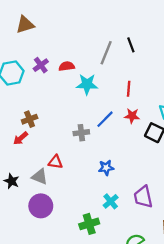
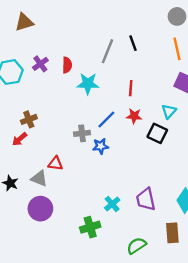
red semicircle: (67, 66) -> (67, 65), turned 98
blue star: (106, 168) -> (101, 146), moved

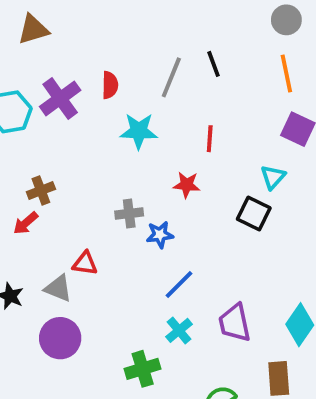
purple cross: (40, 64) -> (60, 98), size x1.5
red semicircle: (67, 65) -> (110, 85), moved
red star: (134, 116) -> (187, 185), moved
blue line: (106, 119) -> (179, 284), moved

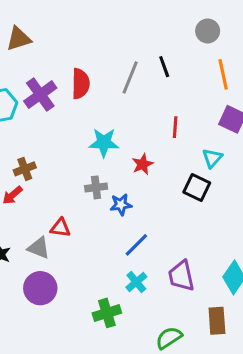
gray circle: (286, 20) -> (208, 31), moved
red semicircle: (110, 85) -> (81, 84), size x1.4
cyan star: (139, 131) -> (104, 143), moved
red line: (210, 139) -> (175, 127), moved
red star: (187, 185) -> (143, 164), turned -30

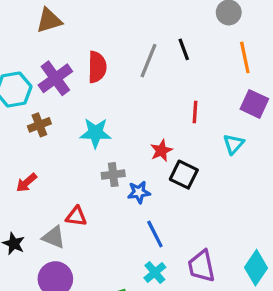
brown triangle: (19, 39) -> (49, 20), moved
cyan star: (104, 143) -> (96, 133), moved
brown cross: (25, 169) -> (39, 125), moved
black square: (197, 187) -> (184, 175), moved
blue line: (136, 245) -> (155, 234), turned -72

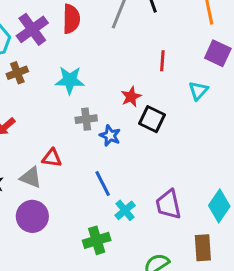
blue star: (139, 192) -> (110, 136), turned 30
blue line: (155, 234) -> (103, 183), moved

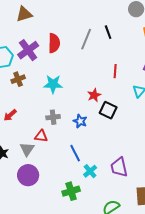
gray cross: (86, 119) -> (53, 117), moved
gray triangle: (31, 177) -> (27, 149), turned 42

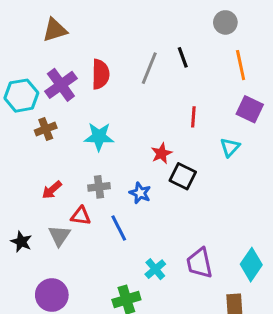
red arrow: (10, 115) -> (52, 190), moved
blue line: (75, 153) -> (119, 228), moved
purple circle: (28, 175) -> (52, 295), moved

